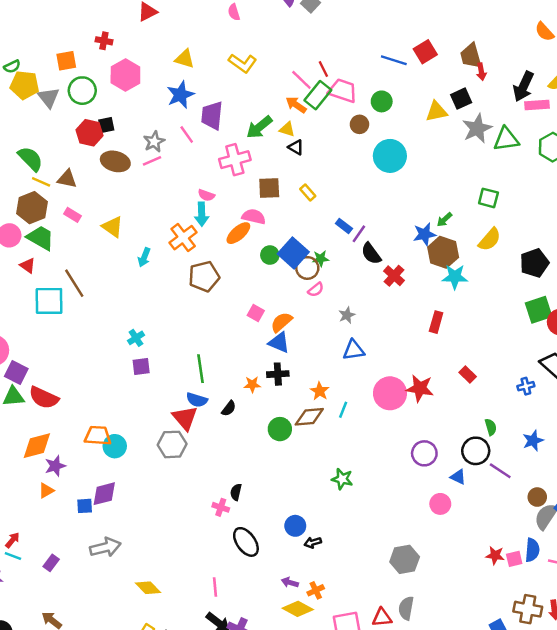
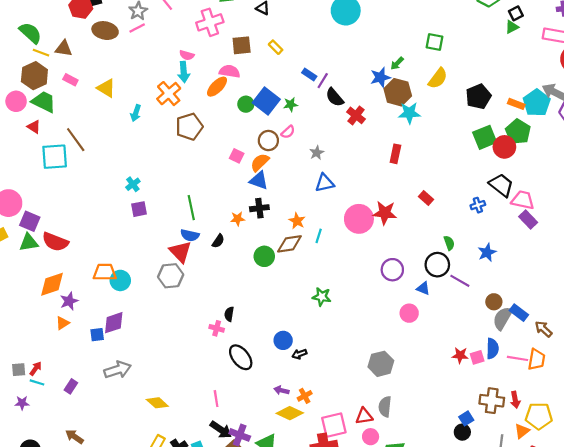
brown circle: (307, 268) -> (268, 141), moved

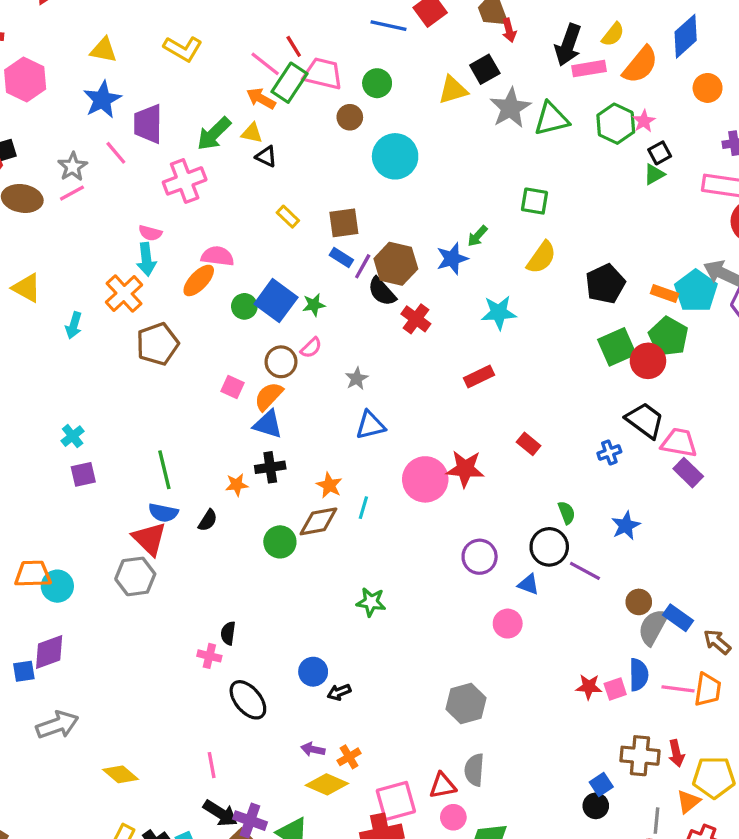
brown square: (242, 45) -> (344, 223), moved
brown hexagon: (398, 92) -> (396, 264), moved
red rectangle: (395, 154) -> (479, 377), turned 54

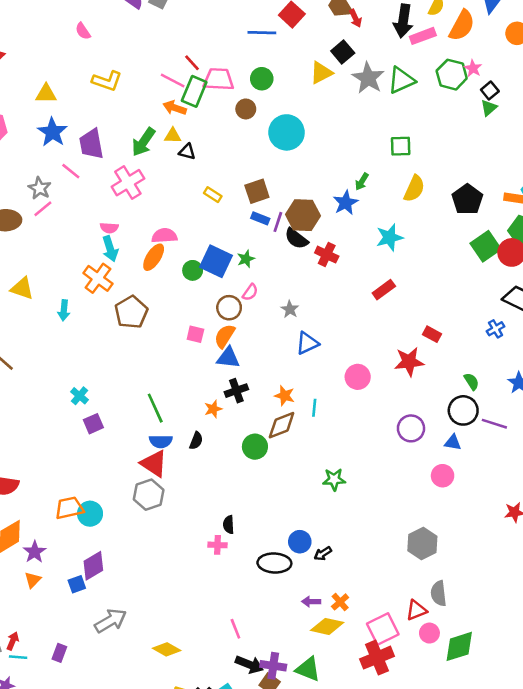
red star: (465, 469) -> (409, 362), moved
pink circle: (425, 479) -> (358, 377), size x0.7
black ellipse: (248, 700) -> (274, 563), moved, turned -36

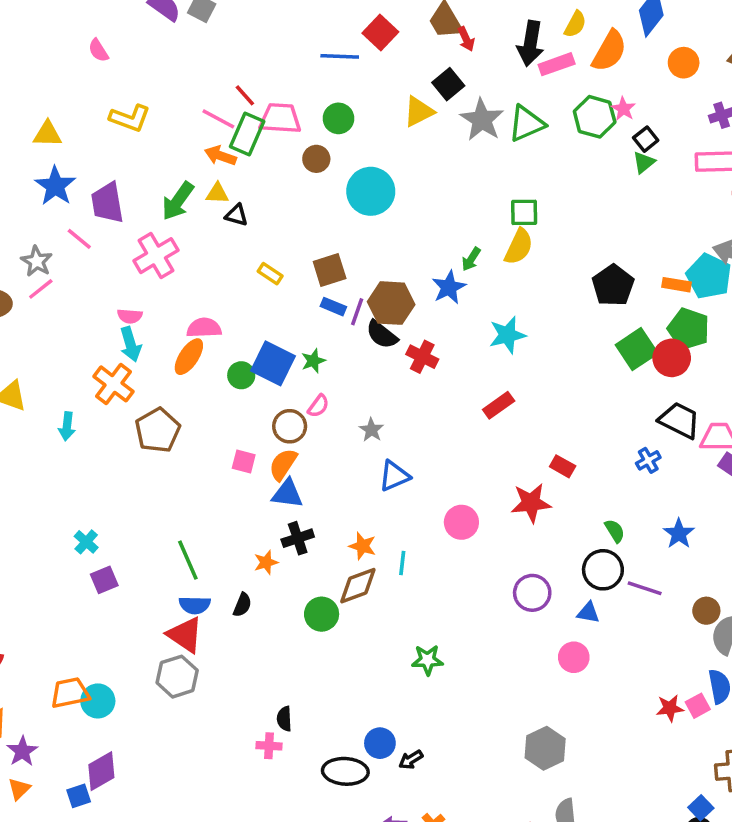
yellow semicircle: (414, 189) -> (519, 247), moved

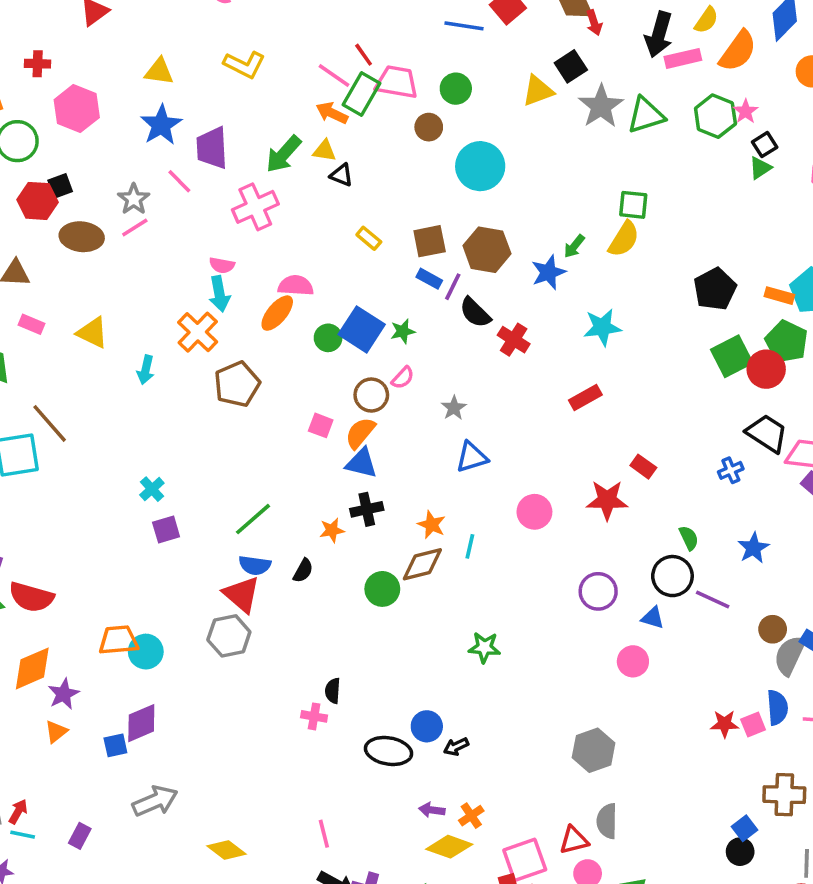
brown hexagon: (391, 303) -> (487, 250), moved
green line: (188, 560) -> (253, 519), turned 66

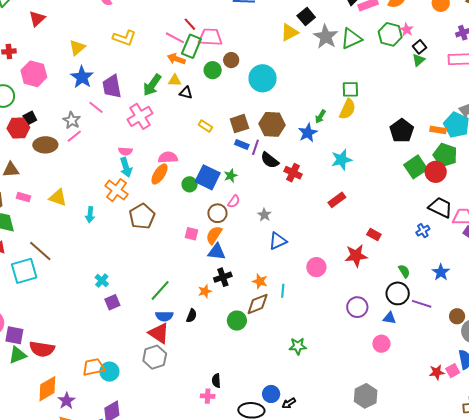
yellow triangle: (159, 71) -> (77, 48), turned -42
green circle: (456, 89) -> (213, 70), moved

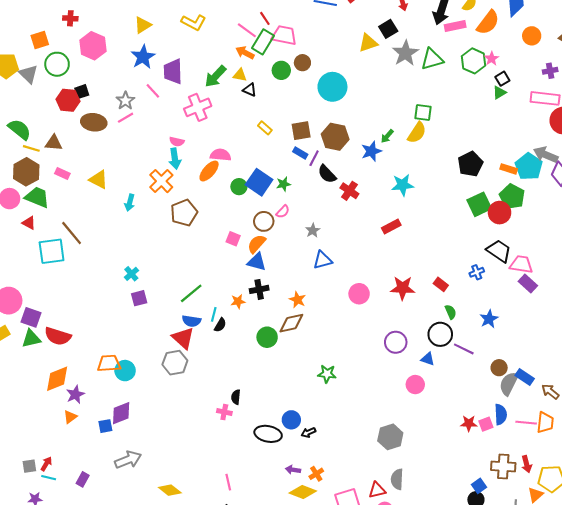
red rectangle: (374, 234) -> (441, 284), moved
cyan line: (283, 291) -> (214, 314), moved

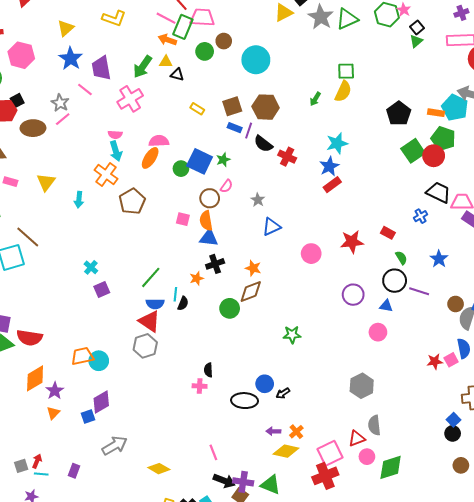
blue star: (371, 151) -> (329, 166), moved
yellow triangle: (99, 180) -> (46, 182), turned 48
orange semicircle: (257, 244) -> (206, 221), turned -42

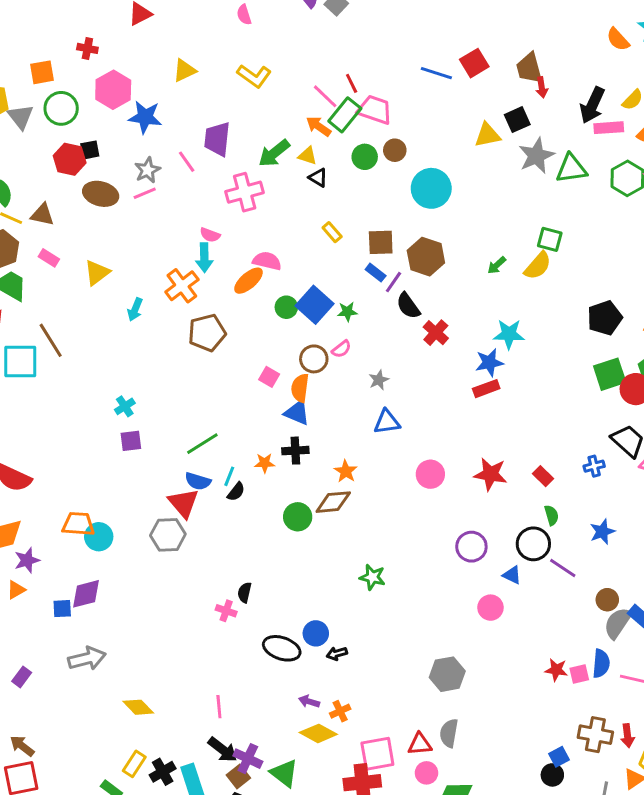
blue star: (71, 59) -> (145, 117), moved, turned 30

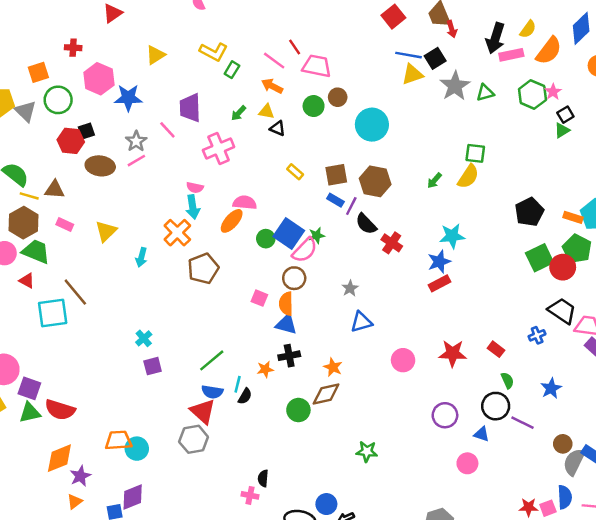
blue line: (436, 73) -> (408, 55), moved
green rectangle: (345, 115) -> (232, 70), moved, size x0.6
green arrow: (274, 153) -> (239, 113), size x0.6
green triangle: (571, 169) -> (485, 93), size x0.7
pink semicircle: (341, 349) -> (305, 250), moved, size x1.6

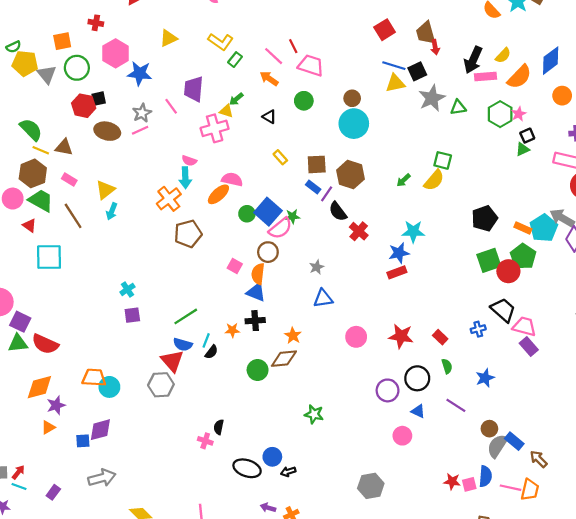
brown circle: (338, 97) -> (352, 98), moved
yellow triangle: (266, 112) -> (226, 111), moved
cyan arrow: (141, 257) -> (112, 211), moved
brown line: (75, 292) -> (73, 216), moved
black circle: (496, 406) -> (417, 378), moved

